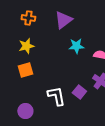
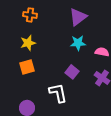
purple triangle: (63, 20) -> (78, 17), moved
purple square: (79, 92) -> (72, 72), moved

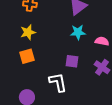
purple square: (72, 72) -> (72, 61), turned -32

